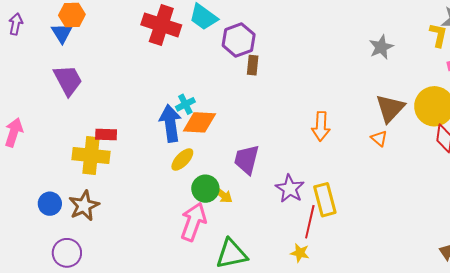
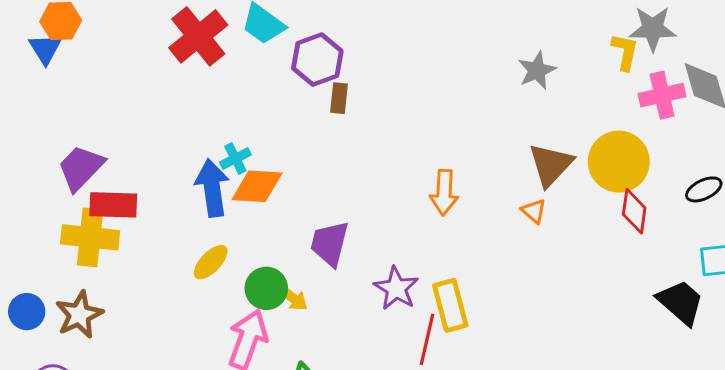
red cross: (161, 25) -> (198, 36), turned 33
purple trapezoid: (68, 80) -> (81, 168), moved, turned -108
red rectangle: (106, 134) -> (113, 205), size x1.4
yellow ellipse: (182, 159) -> (211, 262), moved

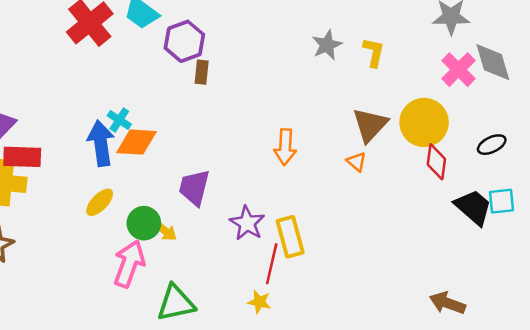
yellow L-shape: (625, 52) -> (374, 52), moved
gray star: (537, 70) -> (327, 45), moved
pink cross: (662, 95) -> (458, 70), turned -32
cyan cross: (235, 159) -> (119, 120), turned -30
black trapezoid: (681, 302) -> (473, 207), moved

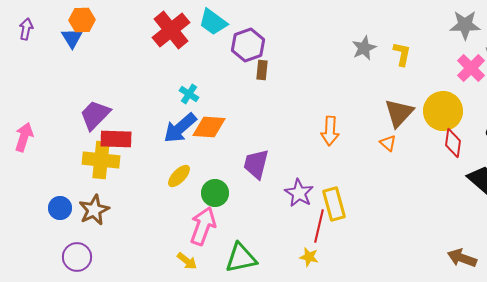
cyan cross: (119, 120) -> (189, 94), moved
blue arrow: (101, 143) -> (180, 128), turned -123
yellow arrow: (165, 231) -> (187, 261), moved

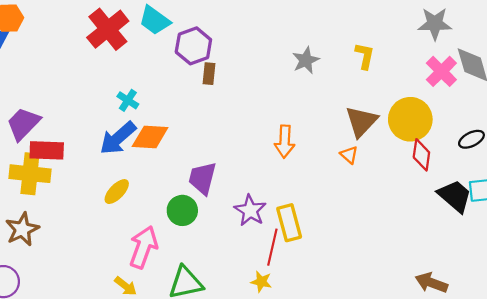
gray star: (364, 48) -> (306, 60), moved
green circle: (215, 193) -> (182, 210), moved

